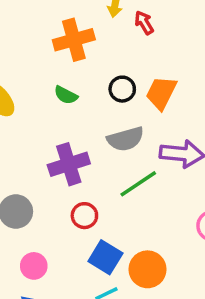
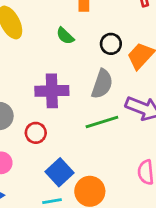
gray semicircle: (125, 139) -> (102, 84), turned -72
red circle: (84, 216) -> (36, 133), moved

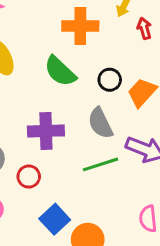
green semicircle: (65, 36) -> (60, 71), size x1.6
gray semicircle: (102, 84) -> (100, 123), turned 136

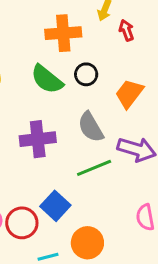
black circle: (110, 80) -> (86, 74), moved
red circle: (29, 177) -> (22, 223), moved, size x1.4
blue square: (55, 219) -> (55, 206), moved

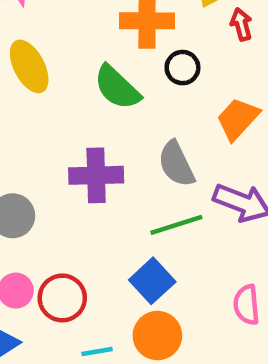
black circle: (86, 74) -> (182, 68), moved
blue square: (55, 206) -> (152, 281), moved

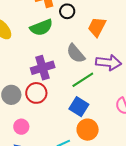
green semicircle: (117, 87) -> (41, 27), turned -50
red circle: (62, 298) -> (36, 93), moved

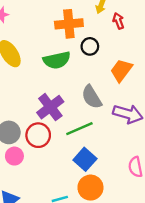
purple cross: (43, 68) -> (50, 107), turned -30
green line: (83, 80) -> (79, 129), moved
pink circle: (21, 127) -> (14, 156), moved

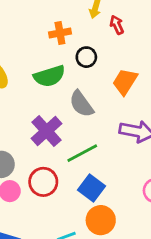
orange cross: (69, 24) -> (60, 33), size x0.7
gray semicircle: (92, 97) -> (81, 104), moved
red circle: (38, 135) -> (43, 182), moved

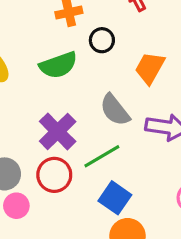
gray semicircle: (81, 104) -> (115, 110), moved
red circle: (43, 182) -> (54, 175), moved

